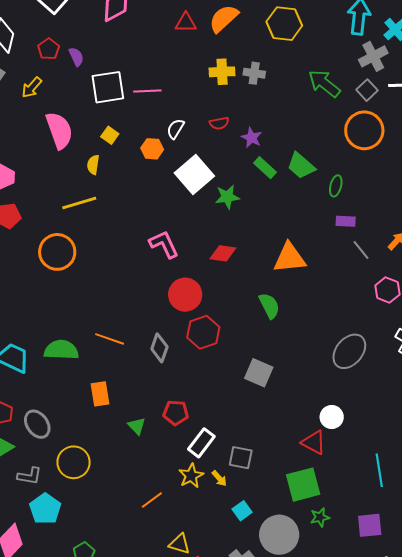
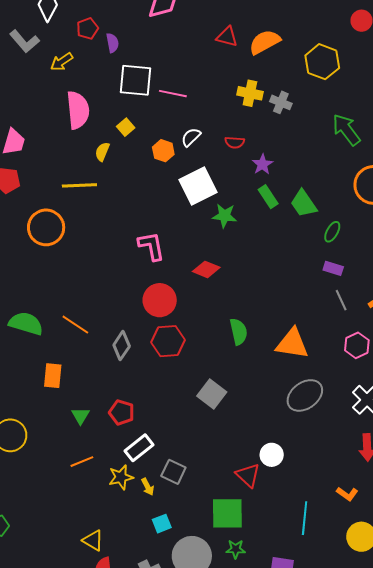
orange triangle: (289, 258) -> (292, 344), moved
orange line: (152, 500) -> (82, 462), moved

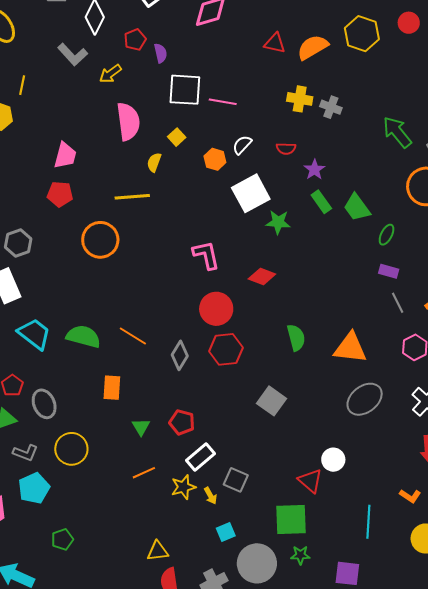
yellow hexagon: (322, 62) -> (362, 34), moved
yellow triangle: (93, 540) -> (158, 551), turned -35

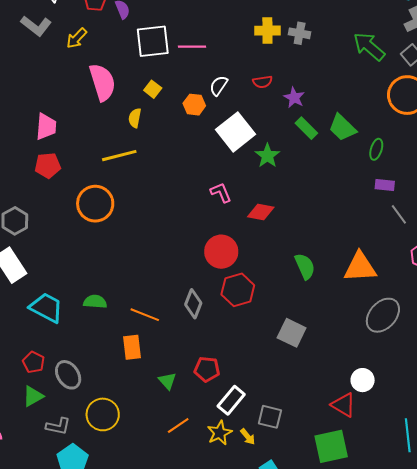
green star: (278, 222) -> (267, 156), turned -30
pink L-shape: (206, 255) -> (221, 193), moved, size x0.7
green semicircle: (83, 336) -> (95, 302), size x0.7
orange line: (133, 336) -> (145, 315), moved

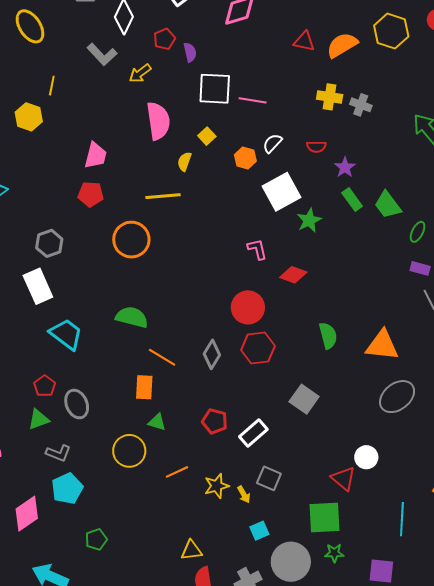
green semicircle: (95, 302) -> (132, 317), moved, size x1.4
green triangle: (167, 381) -> (157, 422), moved, turned -42
white rectangle: (231, 400) -> (253, 433), moved
yellow circle: (103, 414) -> (129, 451), moved

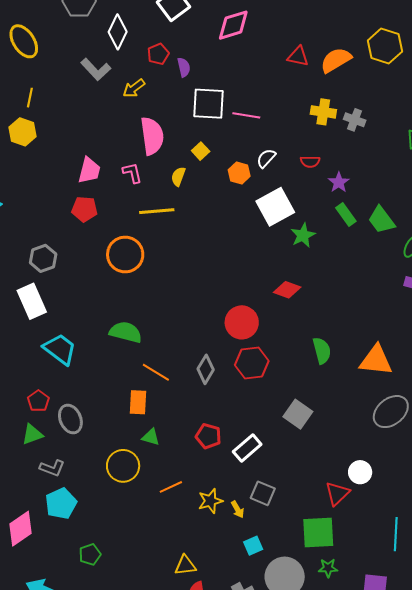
yellow line: (52, 86) -> (30, 98), moved
pink L-shape: (257, 249) -> (132, 173), moved
red triangle: (343, 479) -> (337, 494), turned 36

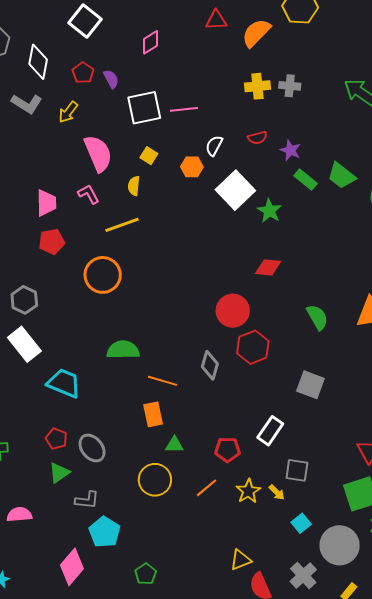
pink diamond: (233, 25) -> (151, 42), moved, size x0.7
red triangle: (298, 56) -> (216, 20), moved
red pentagon: (208, 436) -> (227, 450), moved

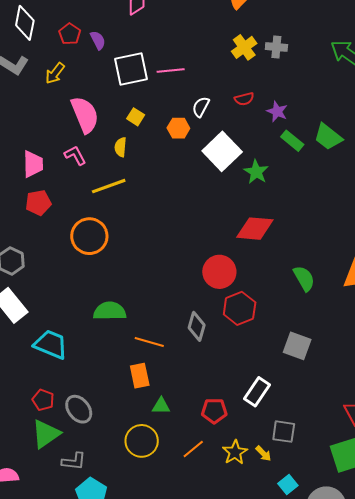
yellow cross: (257, 86) -> (244, 47), turned -30
red diamond: (268, 267) -> (255, 229), size x1.4
green triangle: (59, 473) -> (46, 434), size x1.4

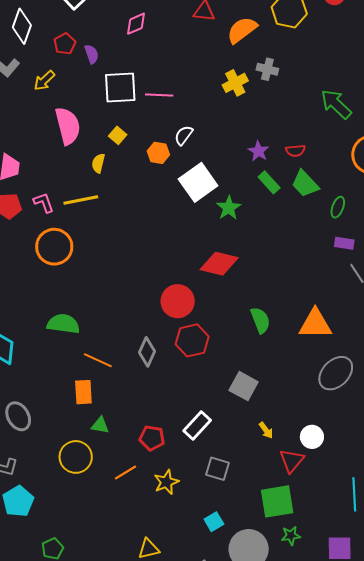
gray cross: (276, 47) -> (267, 69), moved
red semicircle: (244, 99) -> (295, 151), moved
pink L-shape: (75, 155) -> (44, 203), moved
yellow arrow: (263, 454) -> (266, 430), moved

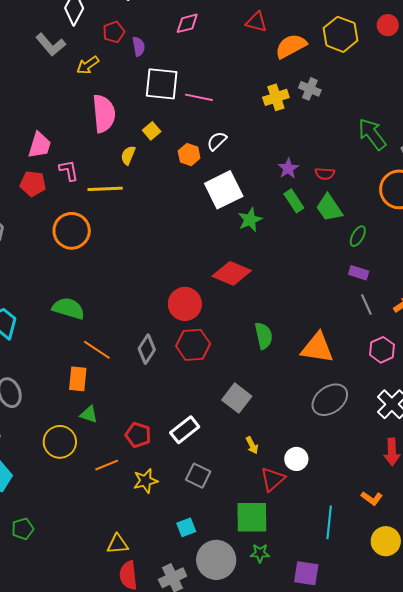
pink L-shape: (44, 203) -> (69, 170), moved

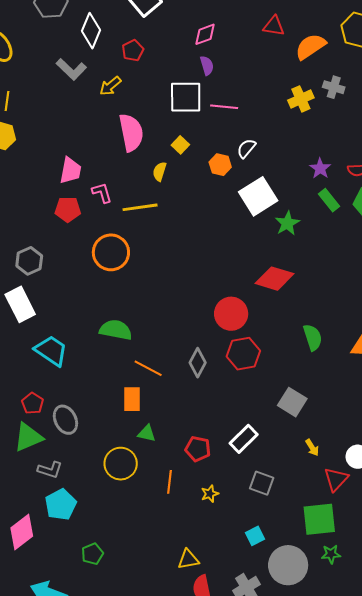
purple semicircle: (139, 46) -> (207, 66), moved
orange line: (107, 465) -> (169, 482), turned -55
yellow star: (146, 481) -> (210, 494), size x0.7

